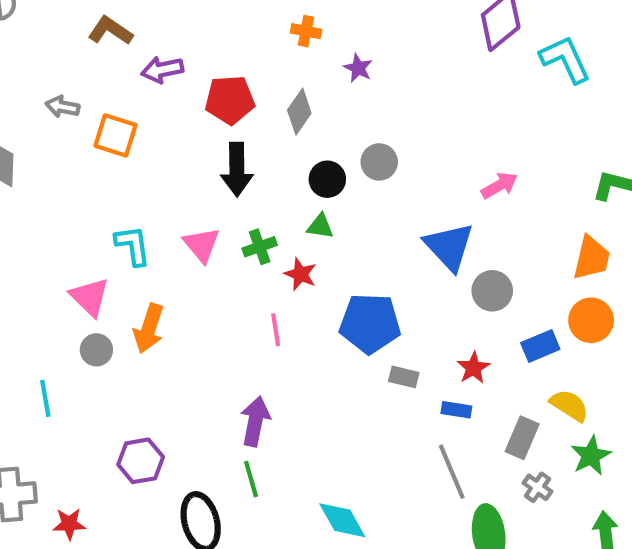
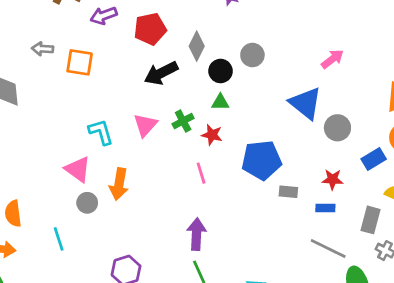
gray diamond: (299, 112) -> (197, 46), moved
black arrow: (237, 169) -> (161, 73), turned 72
pink triangle: (202, 245) -> (145, 125), turned 30
red star: (473, 368) -> (333, 179), turned -30
gray line: (452, 472) -> (328, 248), turned -33

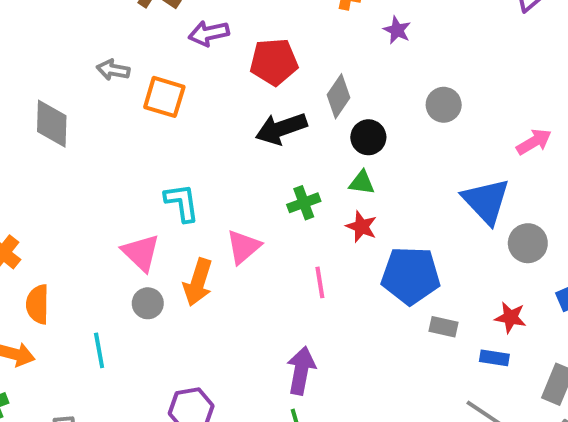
gray circle: (252, 55) -> (444, 105), moved
pink triangle: (145, 125) -> (243, 247), moved
red star: (212, 135) -> (361, 227), moved

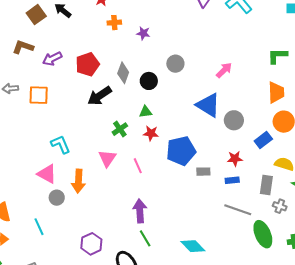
black circle: (368, 137) -> (149, 81), moved
pink triangle: (243, 247) -> (107, 158), moved

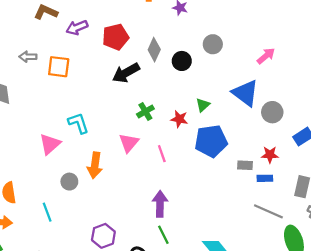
green triangle: (146, 112) -> (203, 105), moved, turned -40
gray rectangle: (203, 172) -> (245, 165), moved
pink triangle: (47, 174) -> (50, 144), moved, turned 45

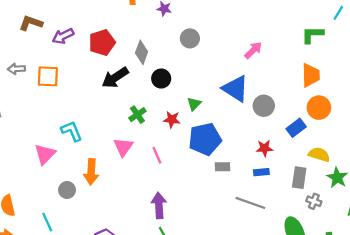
gray circle: (213, 44) -> (190, 38), moved
black circle: (182, 61) -> (161, 79), moved
gray rectangle: (245, 165) -> (222, 167), moved
gray line: (268, 211) -> (250, 203), moved

